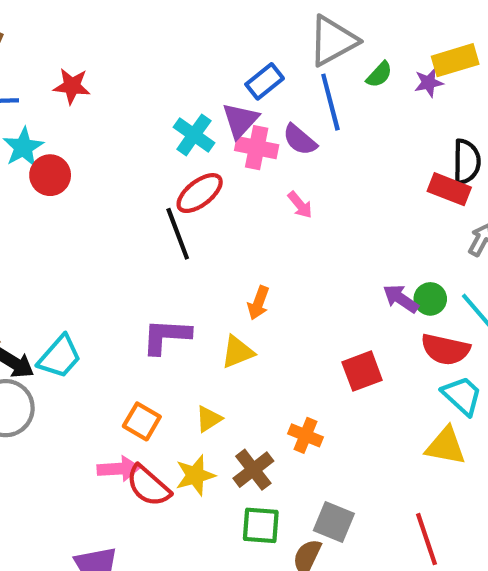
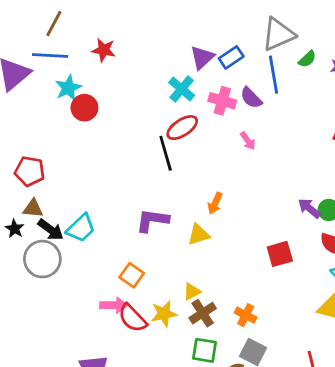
purple triangle: (240, 120) -> (202, 57), moved
yellow triangle: (209, 419) -> (192, 292), moved
orange cross: (306, 435) -> (246, 315), moved

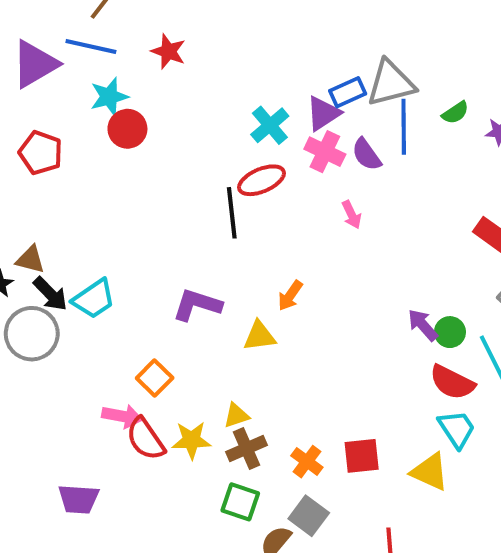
gray triangle: (278, 34) -> (391, 83), moved
purple triangle: (202, 57) -> (323, 113), moved
red pentagon: (30, 171) -> (41, 153), moved
red square: (280, 254) -> (362, 456), moved

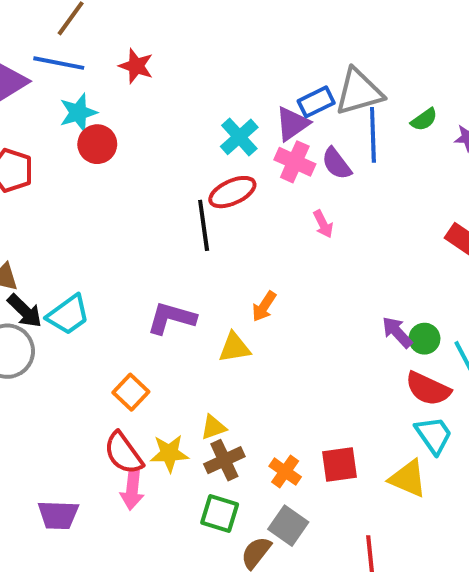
pink arrow: (122, 416) -> (132, 490), moved, turned 87

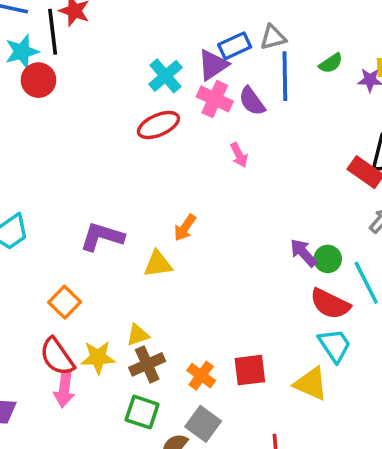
gray triangle: (359, 92) -> (273, 37), size x0.6
black line: (204, 225) -> (53, 32), moved

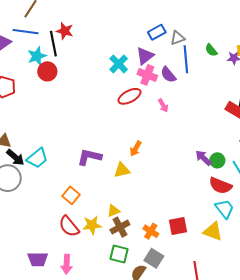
blue rectangle: (235, 46) -> (157, 32), moved
green semicircle: (331, 63) -> (211, 50), turned 88
red ellipse: (158, 125) -> (130, 96), moved
pink arrow: (64, 389) -> (67, 264), moved

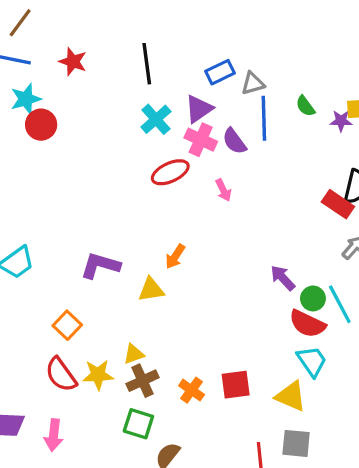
black line: (53, 44) -> (147, 64), moved
green circle: (217, 160) -> (313, 298), moved
gray square: (154, 258) -> (296, 443), moved, turned -30

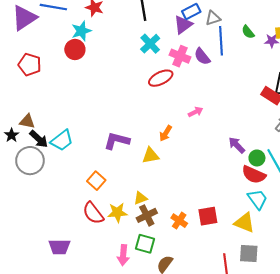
cyan star: (26, 99) -> (81, 31), moved
purple triangle: (199, 109) -> (183, 25), moved
pink arrow: (223, 190) -> (195, 112), moved, turned -88
pink arrow: (54, 435) -> (123, 255), moved

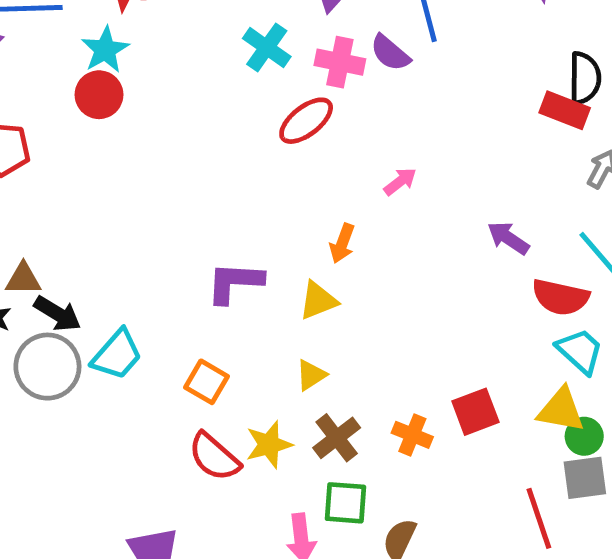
cyan trapezoid: (62, 140) -> (117, 355), moved
green circle: (257, 158) -> (584, 436), moved
yellow triangle: (140, 198) -> (311, 375), moved

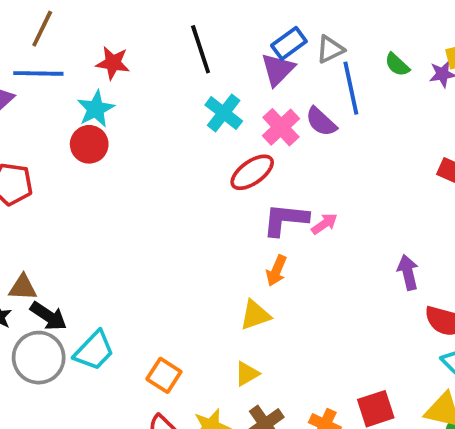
pink cross: (340, 62) -> (281, 127), turned 33
purple arrow: (508, 238) -> (408, 272), turned 40
purple L-shape: (235, 282) -> (285, 220), moved

